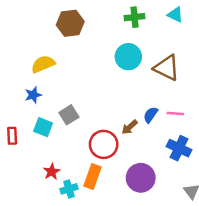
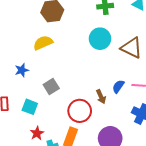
yellow semicircle: (43, 64) -> (43, 43), moved
cyan square: (43, 127) -> (30, 107), moved
brown arrow: (130, 127) -> (101, 97), turned -72

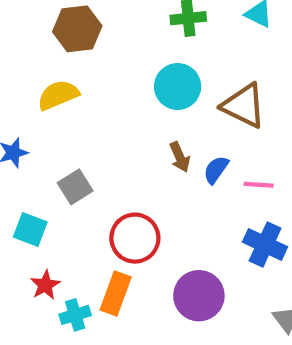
blue semicircle: (118, 86) -> (216, 170), moved
brown arrow: (101, 97) -> (180, 157), moved

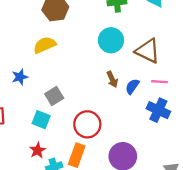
pink line: (259, 185) -> (160, 82), moved
cyan square: (30, 230) -> (41, 120), moved
blue cross: (265, 244) -> (158, 110), moved

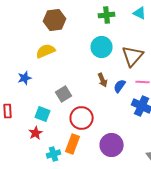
brown triangle: (148, 51) -> (133, 56), turned 45
gray square: (54, 96) -> (64, 94), moved
red star: (38, 150) -> (36, 133), moved

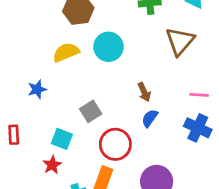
cyan circle: (102, 47) -> (108, 47), moved
brown triangle: (133, 56) -> (180, 41), moved
blue semicircle: (120, 86) -> (150, 118), moved

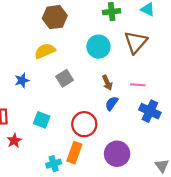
cyan circle: (108, 47) -> (98, 47), moved
pink line: (199, 95) -> (138, 85), moved
gray square: (91, 111) -> (65, 78), moved
red star: (52, 165) -> (14, 141), moved

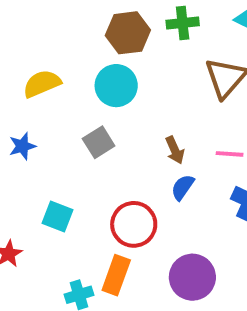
brown hexagon: (55, 17) -> (128, 33), moved
cyan circle: (98, 47) -> (116, 86), moved
yellow semicircle: (45, 51) -> (42, 84), moved

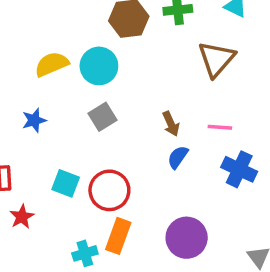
cyan circle: (116, 86) -> (99, 66), moved
red circle: (134, 224) -> (109, 190), moved

